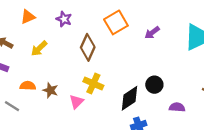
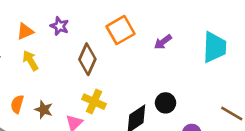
orange triangle: (28, 17) -> (25, 31), moved
yellow arrow: (39, 48) -> (30, 61), turned 102
orange semicircle: (28, 86) -> (17, 104), turned -77

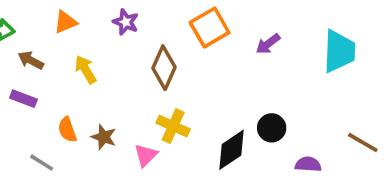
orange triangle: (25, 31) -> (65, 22), moved
orange semicircle: (17, 104) -> (67, 130), turned -36

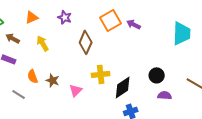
purple arrow: (268, 44) -> (134, 24), moved, turned 64
yellow cross: (173, 126) -> (101, 74), moved, turned -30
black circle: (272, 128) -> (157, 75), moved

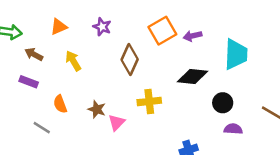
purple arrow: (134, 24) -> (193, 36), turned -40
cyan trapezoid: (182, 33) -> (236, 54), moved
brown star: (53, 80) -> (97, 109), moved
black diamond: (123, 87) -> (193, 77), moved, turned 40

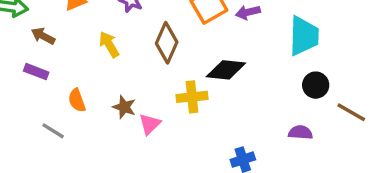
yellow arrow: (73, 61) -> (109, 44), moved
black diamond: (193, 77) -> (226, 70), moved
black circle: (223, 103) -> (316, 85), moved

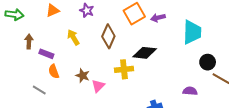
brown arrow: (43, 36) -> (29, 41), moved, turned 64
purple rectangle: (36, 72) -> (46, 54), moved
black circle: (316, 85) -> (208, 62), moved

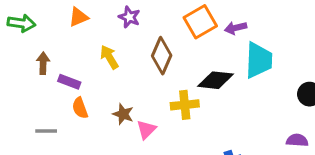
cyan trapezoid: (192, 32) -> (259, 60), moved
gray line: (39, 90) -> (46, 131), moved, turned -32
purple semicircle: (190, 91) -> (297, 140), moved

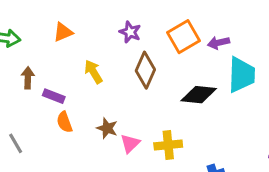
purple star: (129, 17) -> (130, 32), moved
yellow cross: (185, 105) -> (168, 145), moved
gray line: (46, 131) -> (16, 143), moved, turned 60

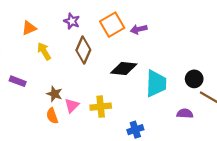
orange triangle: (63, 32) -> (29, 28), moved
cyan trapezoid: (241, 75) -> (156, 83), moved
purple rectangle: (54, 96) -> (18, 81), moved
orange semicircle: (64, 122) -> (52, 116), moved

